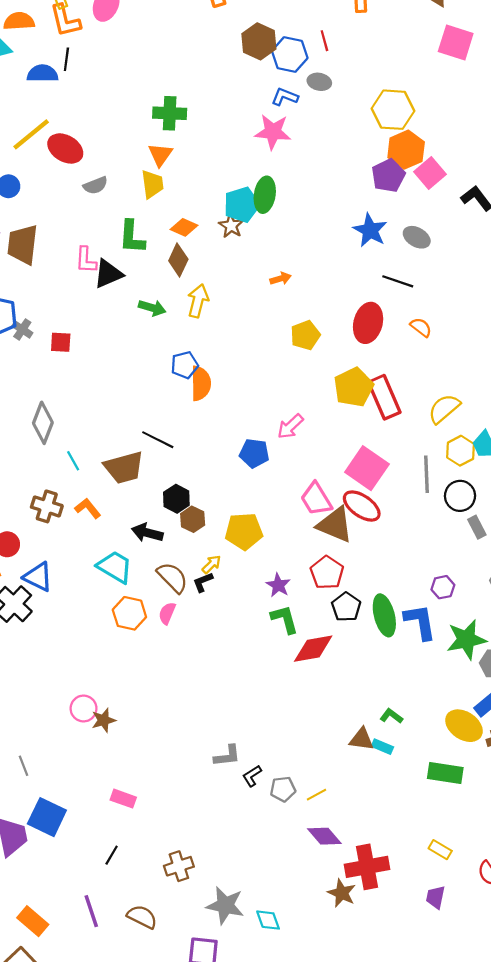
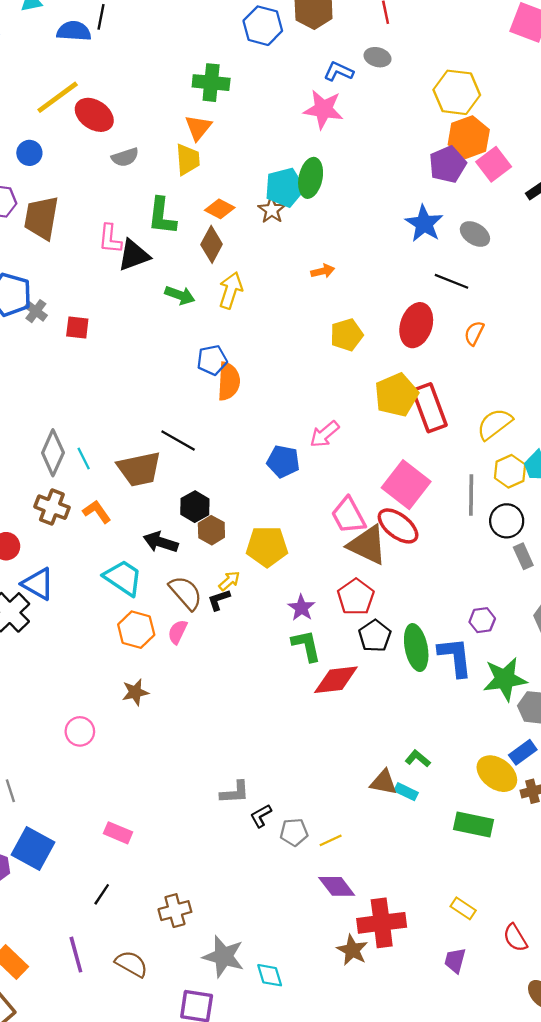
blue hexagon: (290, 55) -> (263, 26), moved
orange semicircle: (421, 327) -> (474, 333), turned -105
gray diamond: (43, 423) -> (53, 453), moved
brown star: (104, 720) -> (135, 692), moved

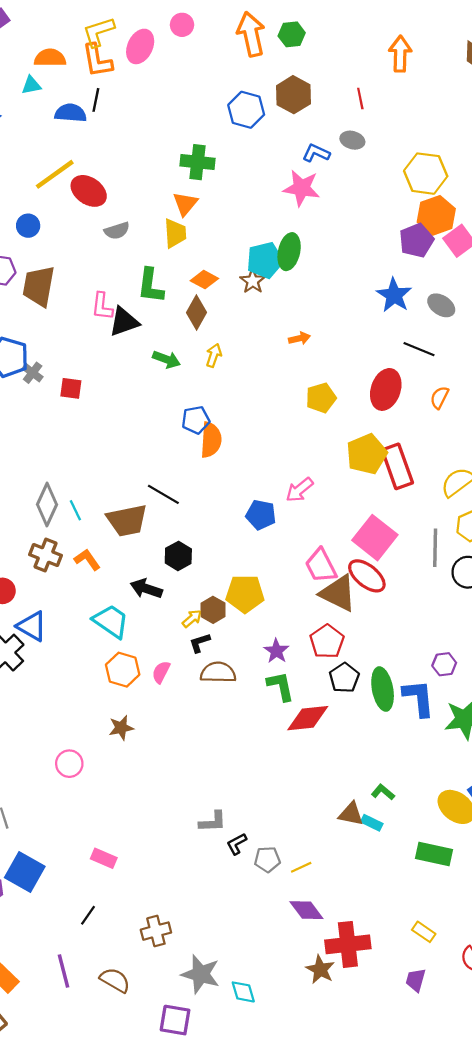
yellow arrow: (231, 290) -> (214, 355), size x0.7
brown hexagon: (211, 530) -> (213, 610), moved
yellow arrow: (229, 581) -> (192, 619), moved
brown semicircle: (186, 593) -> (218, 672), moved, turned -48

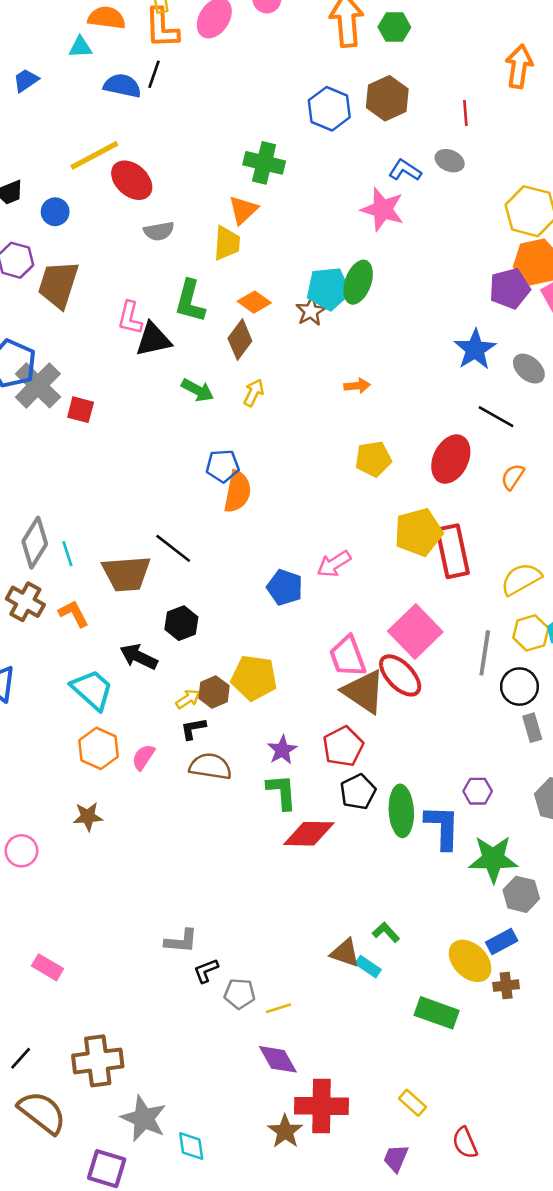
gray cross: (33, 373) -> (38, 385), size x1.8
black line: (88, 915) -> (21, 1058), moved
brown cross: (156, 931) -> (98, 1061), size x1.4
brown semicircle: (115, 980) -> (42, 1112), size x1.4

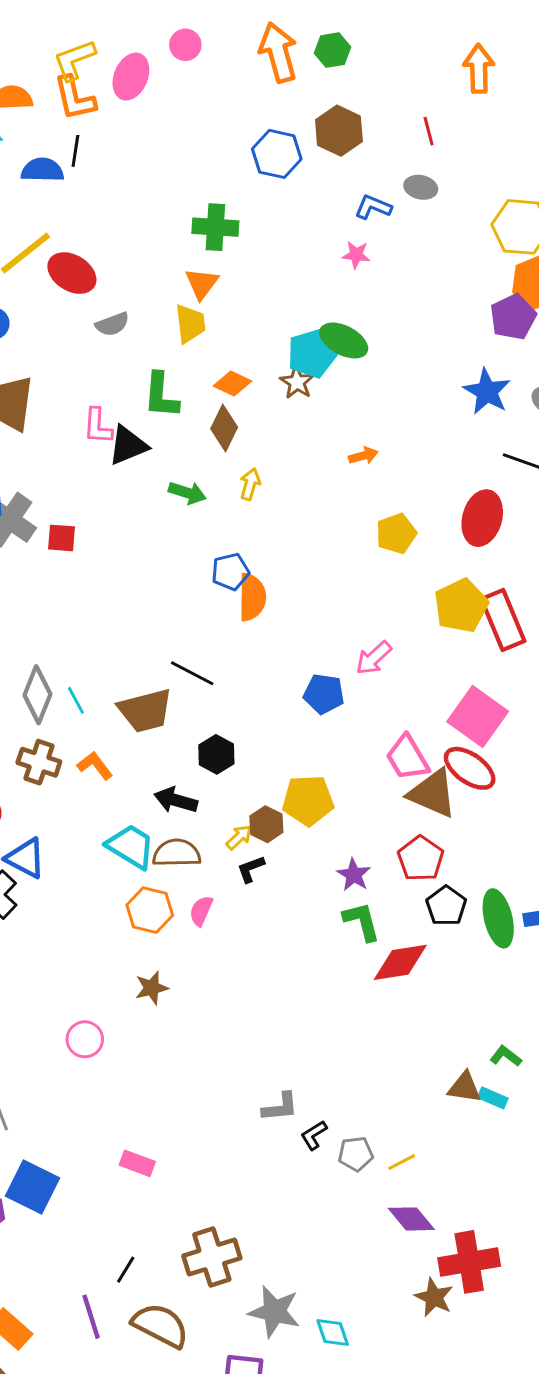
pink star: (383, 209) -> (356, 255), size x0.6
green ellipse: (358, 282) -> (344, 340), turned -72
brown semicircle: (210, 766) -> (177, 853), moved

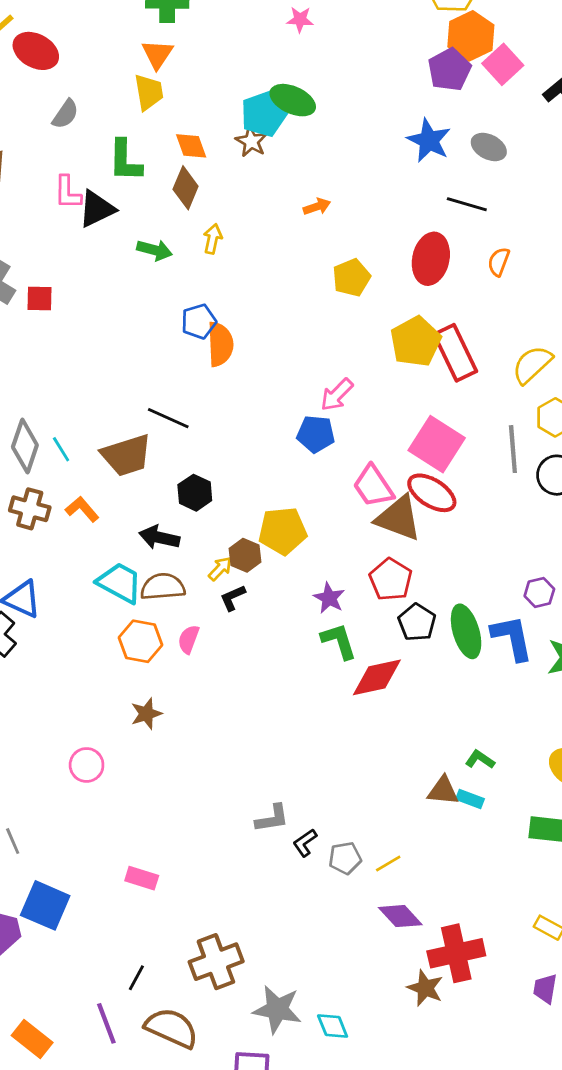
gray semicircle: (112, 324) -> (65, 114), moved, turned -32
orange diamond: (232, 384) -> (191, 146), turned 48
blue pentagon: (324, 694) -> (316, 434), moved

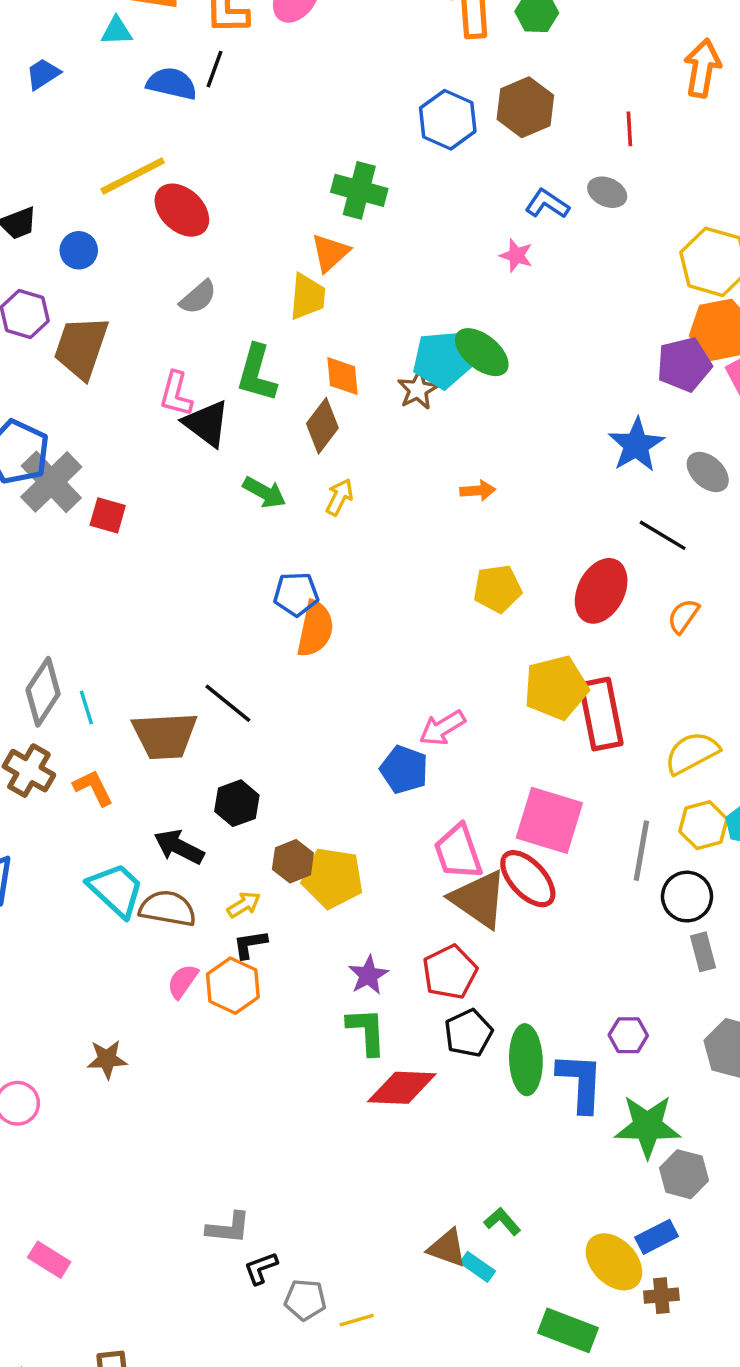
black triangle: (97, 209) -> (207, 423), turned 48
pink square: (437, 444) -> (549, 820), turned -30
brown hexagon: (245, 555) -> (293, 861), moved
orange hexagon: (141, 641) -> (233, 986), moved

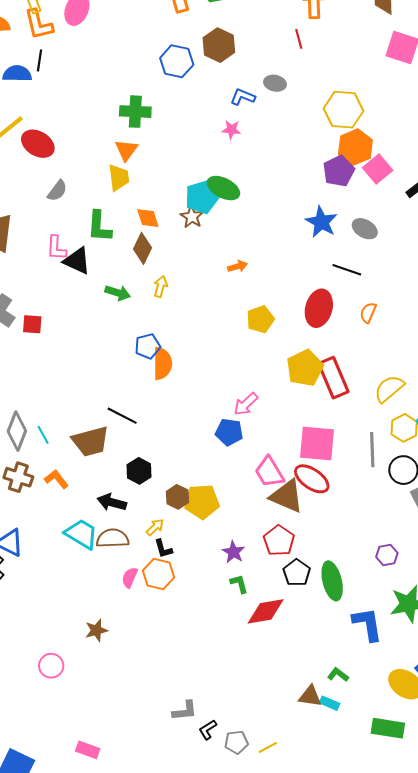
red line: (629, 129) -> (299, 39), moved
black L-shape: (250, 944) -> (163, 549), turned -85
green L-shape: (367, 1031) -> (239, 584), size x0.7
blue L-shape: (580, 1082) -> (367, 624), moved

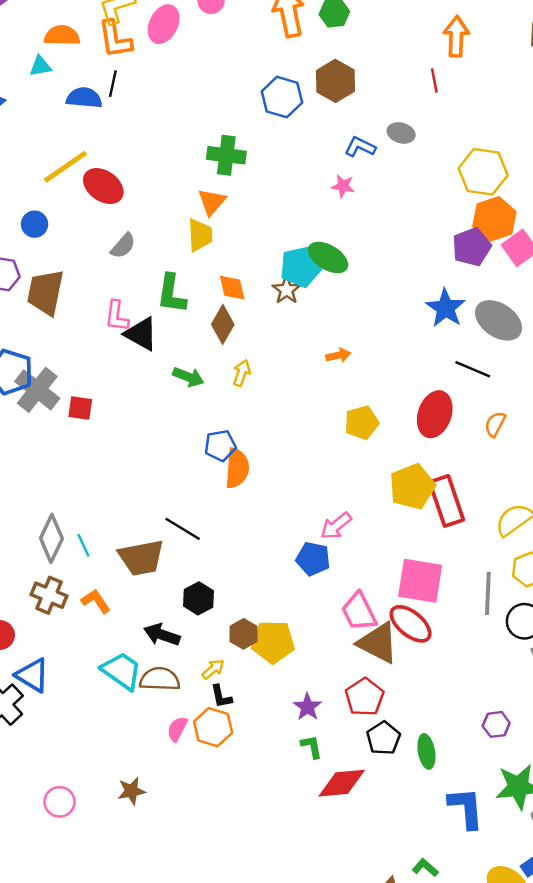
gray ellipse: (365, 229) -> (498, 320), size x1.5
green ellipse: (332, 581) -> (426, 751), size x0.7
pink circle: (51, 666) -> (60, 802), moved

